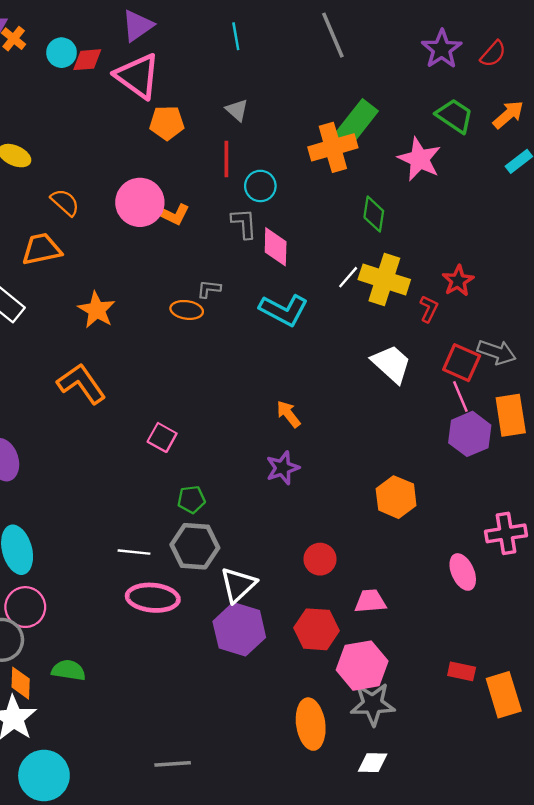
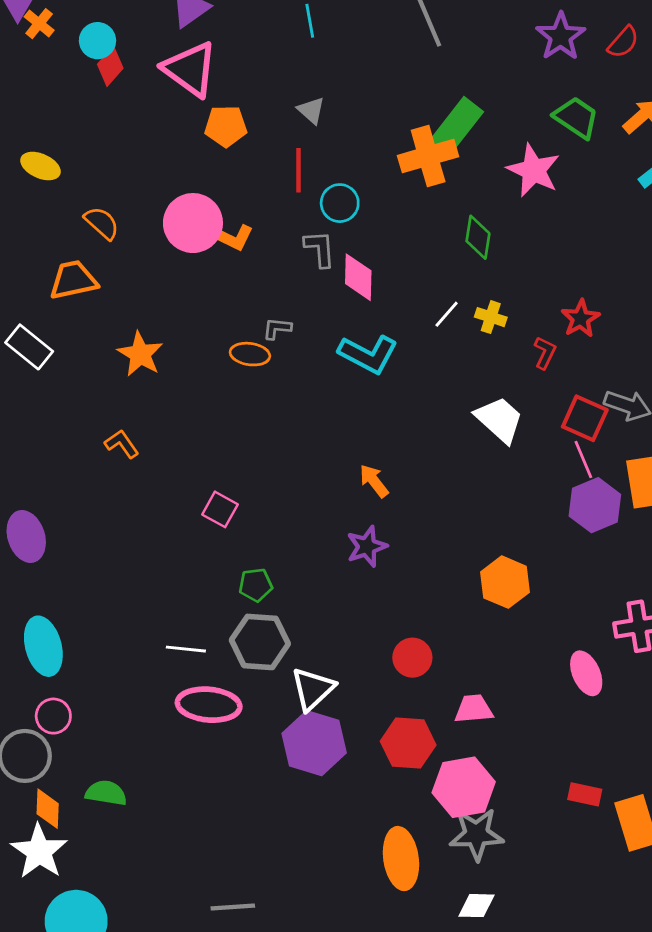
red diamond: (87, 60) -> (110, 66), moved, turned -44
yellow cross: (384, 280) -> (491, 317), size x0.5
orange L-shape: (81, 384) -> (122, 444), size x0.6
pink circle: (25, 607) -> (53, 716), size x0.7

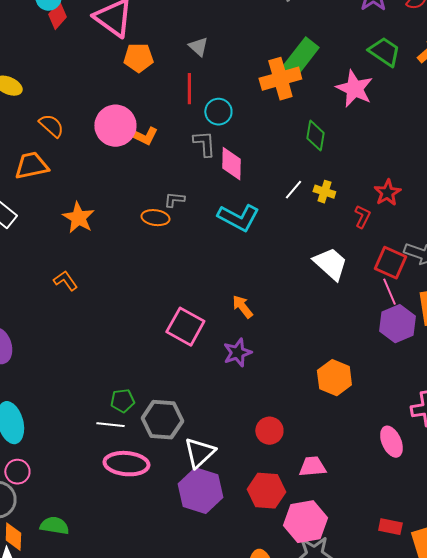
pink square: (220, 509) -> (185, 327), moved, size x1.5
green pentagon: (256, 585) -> (122, 401), moved

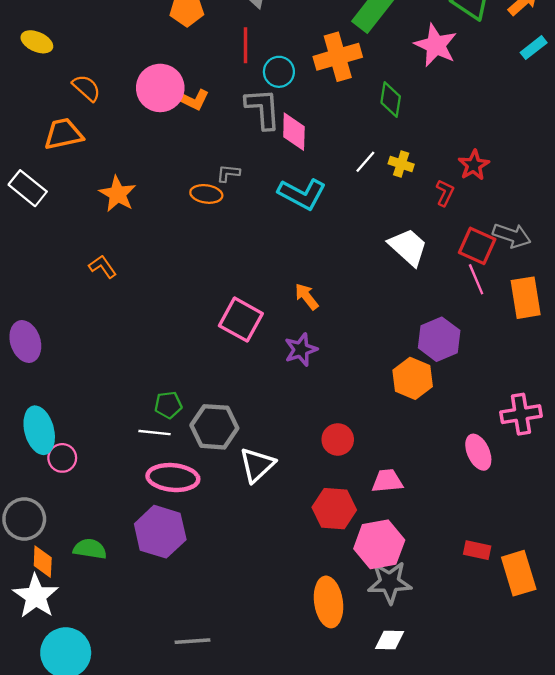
orange cross: (280, 79) -> (338, 57), moved
gray L-shape: (204, 144) -> (263, 109), size x1.4
purple hexagon: (397, 324) -> (439, 339), moved
pink circle: (17, 472) -> (62, 458), moved
purple hexagon: (200, 491) -> (160, 532), moved

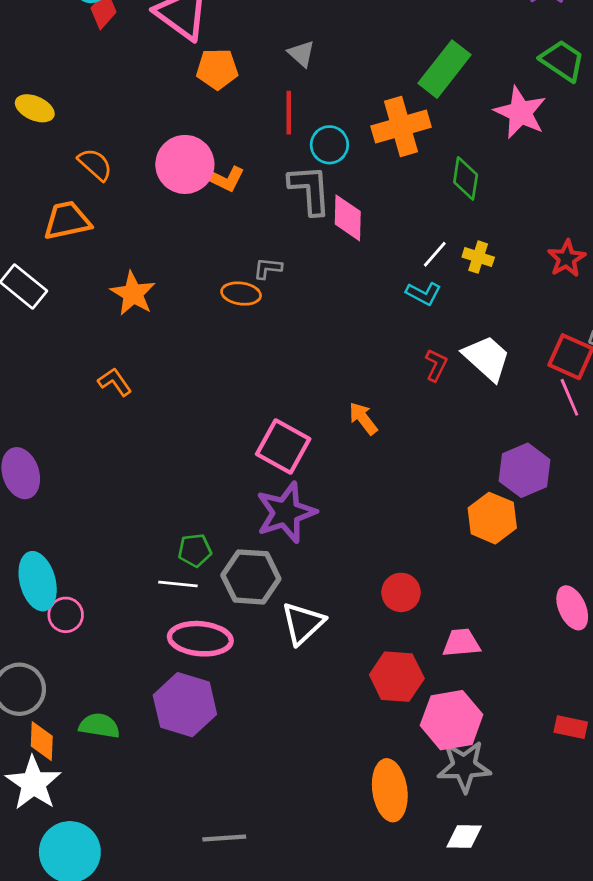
red L-shape: (445, 193) -> (436, 365), moved
cyan L-shape: (302, 194) -> (423, 294), moved, size x0.6
purple star: (301, 350) -> (286, 512), moved, size x1.5

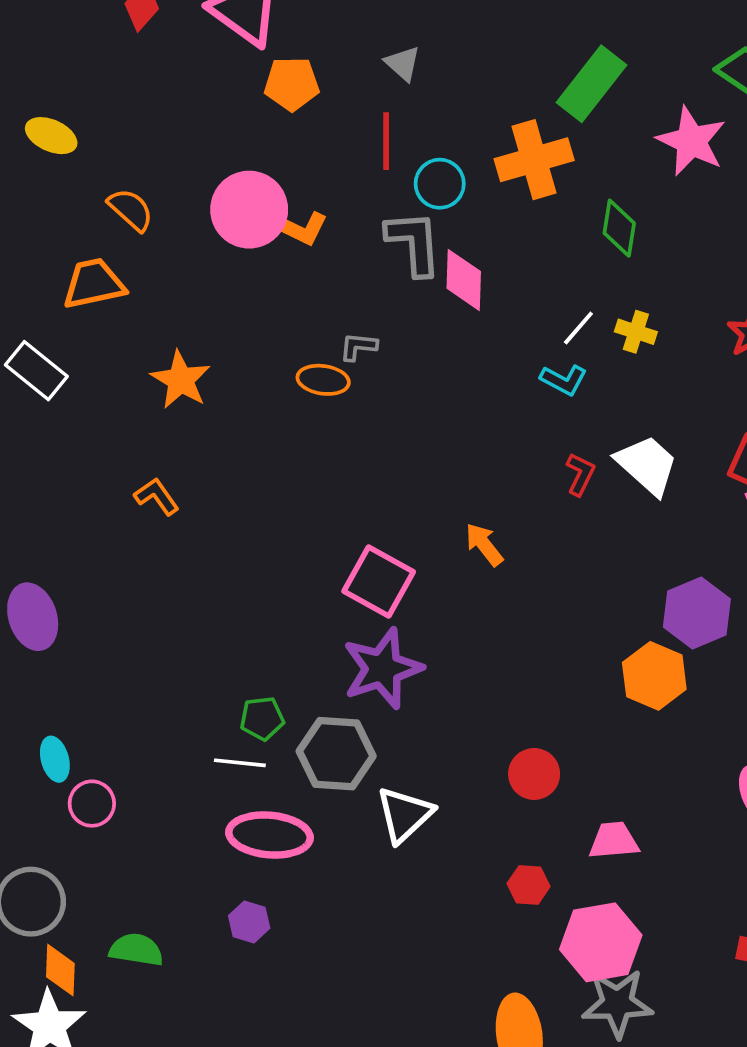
cyan ellipse: (38, 581) -> (55, 759), size x0.6
red hexagon: (397, 677) -> (529, 885), size x0.6
purple hexagon: (185, 705) -> (249, 922), size x0.5

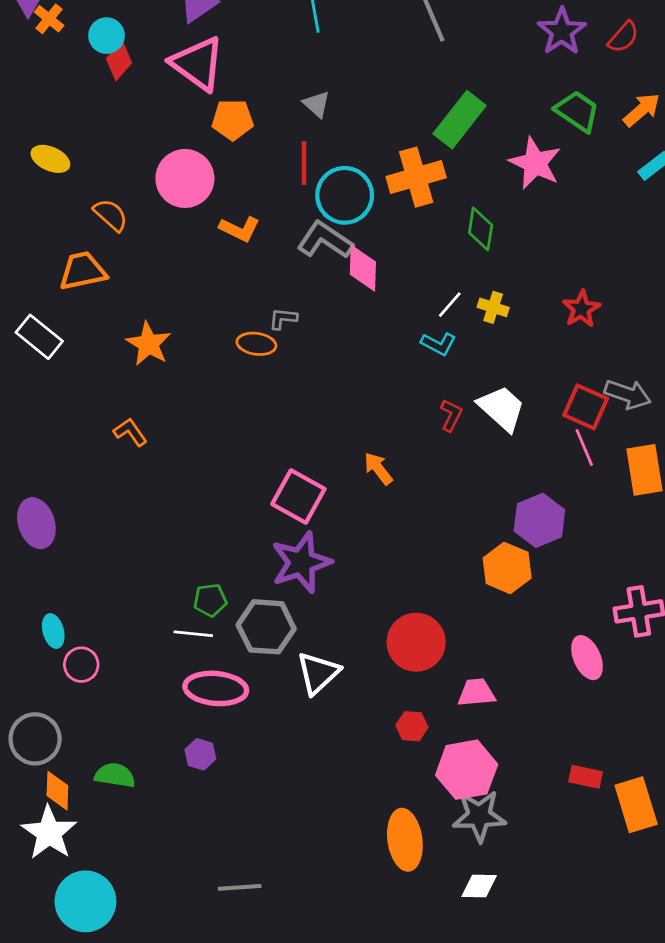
cyan circle: (440, 184) -> (345, 195), size x1.5
pink circle: (249, 210) -> (185, 178), moved
gray L-shape: (414, 243) -> (325, 240), turned -52
red circle: (534, 774) -> (416, 642), size x1.5

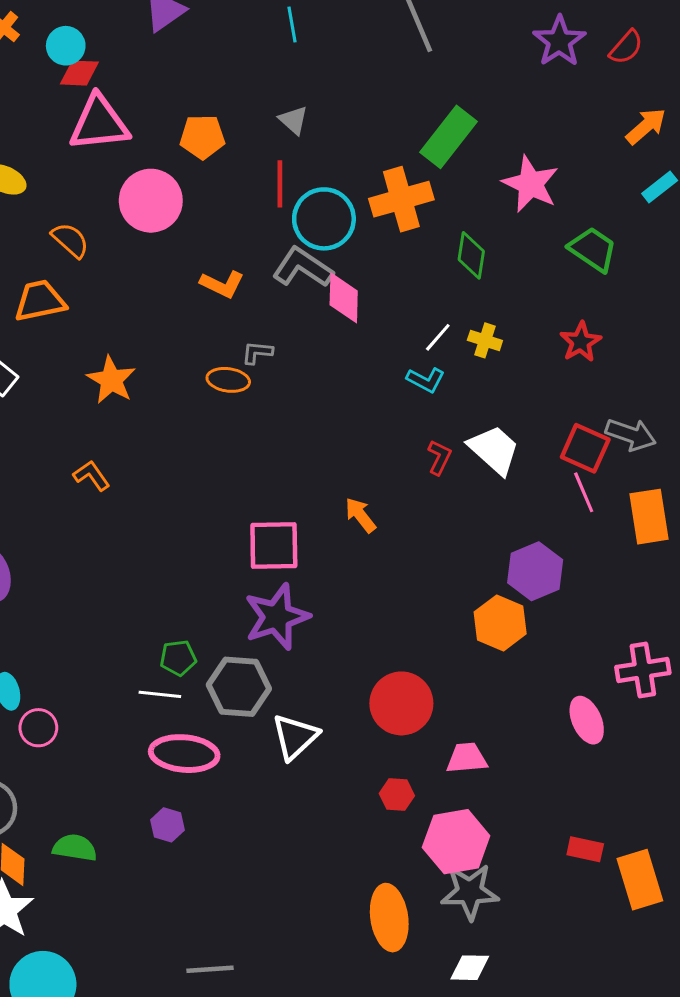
red diamond: (119, 61) -> (79, 73), turned 51
pink triangle: (198, 64) -> (99, 123), moved, turned -42
green trapezoid: (577, 111) -> (593, 249), moved
orange L-shape: (240, 229) -> (222, 284), moved
pink square: (298, 497) -> (274, 545), turned -30

